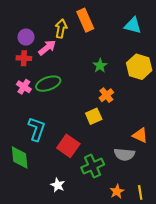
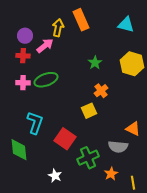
pink cross: (24, 87) -> (23, 83), turned -32
orange star: (117, 191) -> (111, 174), moved

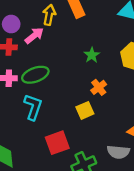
cyan L-shape: (35, 123) -> (33, 107), moved
red square: (65, 139) -> (57, 143), turned 35

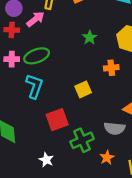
orange cross: (99, 87) -> (111, 68), moved, turned 32

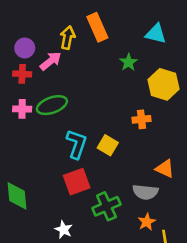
green star: (90, 37) -> (129, 62), moved
cyan L-shape: (34, 86) -> (77, 144), moved
yellow square: (83, 89) -> (108, 145), turned -35
orange star: (107, 158) -> (147, 222), moved

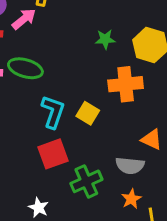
green star: (129, 62) -> (105, 39), moved, turned 30
green ellipse: (52, 105) -> (25, 68), turned 36
orange cross: (141, 119) -> (126, 84), size x1.6

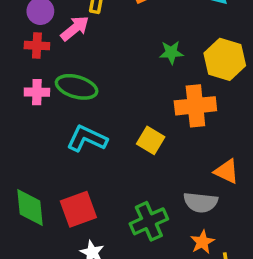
cyan L-shape: (53, 112) -> (87, 139), moved, turned -84
red square: (53, 154) -> (78, 209), moved

